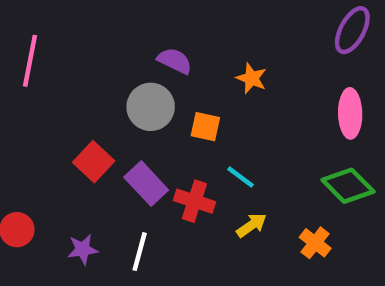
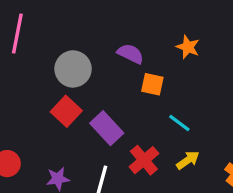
purple semicircle: (175, 61) -> (130, 54), moved
gray circle: (151, 107) -> (73, 69), moved
red cross: (194, 201) -> (144, 160), moved, turned 32

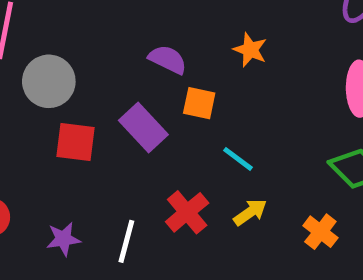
gray circle: (73, 69) -> (49, 81), moved
red square: (66, 111) -> (76, 142), turned -36
purple rectangle: (107, 128) -> (143, 127), moved

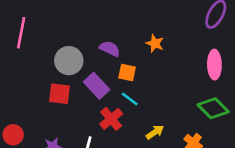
gray circle: (49, 81) -> (69, 61), moved
cyan line: (238, 159) -> (130, 99), moved
red cross: (187, 212) -> (111, 119), moved

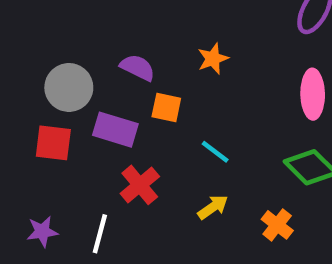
orange star: (155, 43) -> (213, 59), turned 30
purple rectangle: (97, 86) -> (115, 130), turned -30
cyan line: (130, 99) -> (215, 152), moved

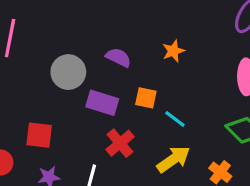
orange square: (166, 107) -> (146, 98), moved
red square: (53, 143) -> (39, 135), moved
yellow arrow: (213, 207) -> (173, 159), size x1.5

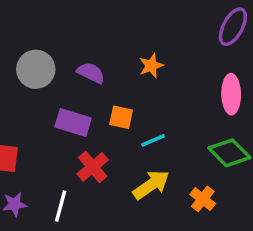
gray circle: (68, 72) -> (36, 69), moved
cyan line: (175, 119) -> (153, 140), turned -60

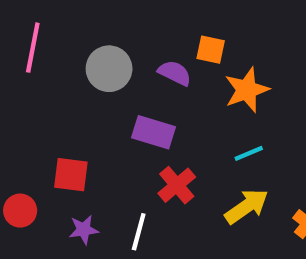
orange star: (151, 66) -> (247, 90), moved, size x1.5
orange square: (121, 117) -> (211, 50), moved

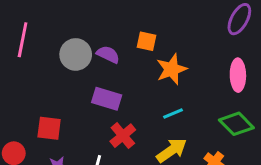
purple semicircle: (175, 73) -> (108, 54), moved

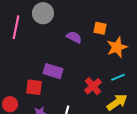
gray circle: (76, 54) -> (43, 13), moved
purple rectangle: (107, 99) -> (53, 71), moved
red cross: (123, 136) -> (93, 86), moved

